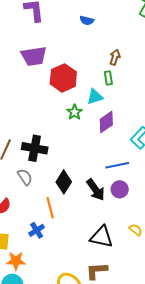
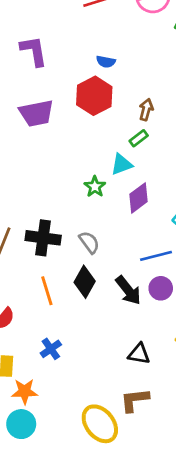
red hexagon: (63, 78) -> (94, 96), moved
green rectangle: (108, 78) -> (139, 138), turned 64
gray semicircle: (25, 177) -> (89, 242), moved
orange line: (50, 208) -> (47, 291), moved
black triangle: (101, 237) -> (139, 354), size x0.7

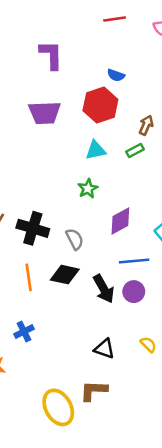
cyan triangle: (122, 164) -> (96, 150), moved
purple diamond: (138, 198) -> (120, 221), moved
black diamond: (85, 282) -> (65, 275), turned 64

